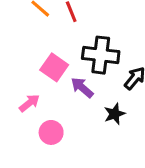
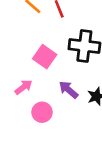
purple arrow: (82, 88) -> (69, 90), moved

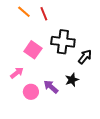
purple arrow: (69, 90) -> (51, 87), moved

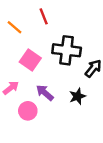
orange line: (24, 12) -> (14, 27), moved
purple arrow: (51, 87) -> (45, 93), moved

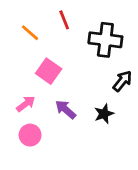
black cross: (67, 50) -> (105, 40), moved
pink circle: (28, 111) -> (30, 135), moved

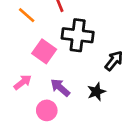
black cross: (105, 40) -> (78, 35), moved
pink circle: (30, 135) -> (47, 110), moved

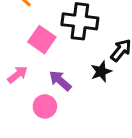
black star: (96, 92) -> (101, 71), moved

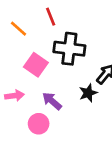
pink arrow: (18, 75) -> (14, 96), turned 30

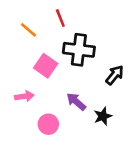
black star: (88, 93) -> (103, 116), moved
purple arrow: (52, 101) -> (76, 102), moved

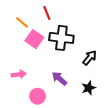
pink square: (46, 66) -> (34, 39), moved
black star: (103, 116) -> (89, 88), moved

